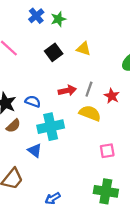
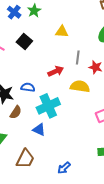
black square: (54, 52) -> (24, 41), moved
gray line: (89, 89) -> (78, 58), moved

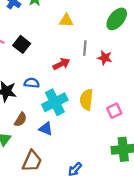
black square: (24, 41) -> (22, 44), moved
yellow semicircle: (80, 86) -> (87, 100), moved, turned -90
brown semicircle: (16, 112) -> (21, 119), moved

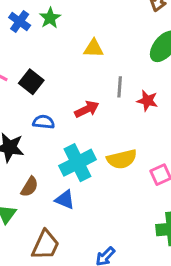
blue semicircle: (32, 83) -> (44, 122), moved
yellow semicircle: (87, 100) -> (122, 159), turned -110

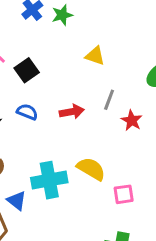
yellow semicircle: (122, 159) -> (91, 169), turned -152
cyan cross: (78, 163) -> (49, 180), moved
blue triangle: (65, 200) -> (17, 201), moved

